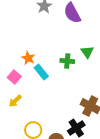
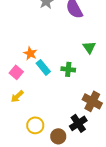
green cross: (67, 61) -> (68, 69), moved

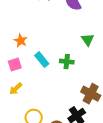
orange star: (30, 53) -> (21, 41), moved
pink square: (16, 72) -> (15, 65), turned 32

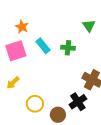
pink square: (15, 65) -> (16, 51), size x1.5
yellow arrow: (16, 89) -> (13, 83), moved

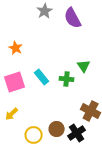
green triangle: (89, 26) -> (84, 66), moved
orange star: (22, 27) -> (16, 48), moved
brown circle: (58, 115) -> (57, 129), moved

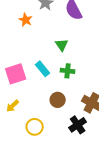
orange star: (16, 48) -> (26, 20), moved
green triangle: (84, 66) -> (62, 45), moved
brown circle: (57, 129) -> (58, 100), moved

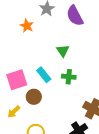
brown circle: (58, 100) -> (34, 97), moved

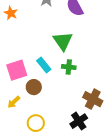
orange star: (27, 26) -> (11, 13), moved
green triangle: (63, 51) -> (63, 41), size x1.5

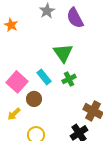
green cross: (69, 67) -> (69, 79), turned -32
pink square: (17, 70) -> (17, 82), turned -30

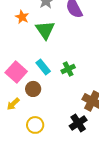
orange star: (11, 25) -> (22, 17), moved
green triangle: (63, 53) -> (45, 30), moved

